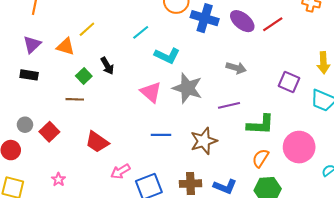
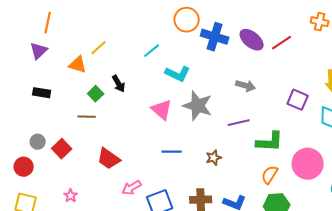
purple triangle: (32, 44) -> (39, 51), moved
brown star: (204, 141) -> (214, 158), size x0.6

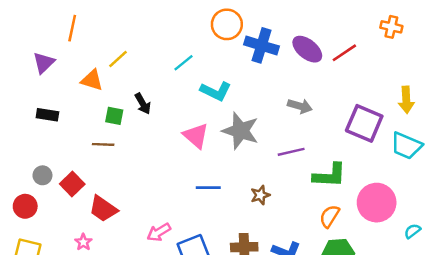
orange line: (48, 23) -> (72, 28), moved
green square: (96, 94) -> (114, 116), turned -35
purple square: (298, 100) -> (364, 123), size x1.4
red trapezoid: (109, 159) -> (103, 209), moved

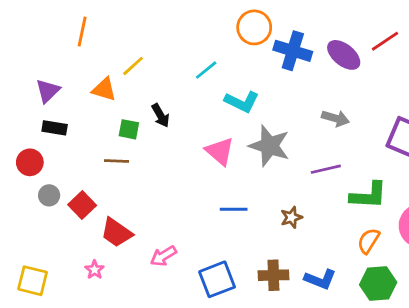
red line: (344, 53) -> (385, 41), moved
purple triangle: (44, 63) -> (48, 91), moved
red circle: (25, 206) -> (30, 162), moved
pink arrow: (159, 232) -> (163, 256), moved

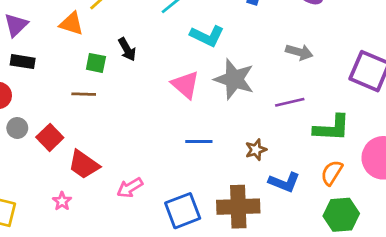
brown cross: (273, 275) -> (238, 207), size x1.4
blue L-shape: (320, 279) -> (284, 182), moved

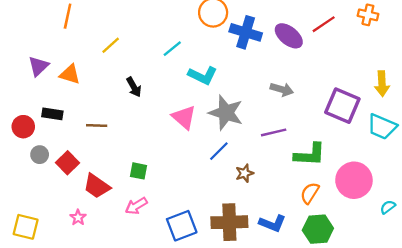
orange triangle: (71, 24) -> (70, 74), moved
black rectangle: (23, 62) -> (52, 114), moved
green square: (96, 63) -> (139, 171), moved
blue line: (199, 142) -> (219, 151), moved, turned -45
blue L-shape: (284, 182) -> (272, 223), moved

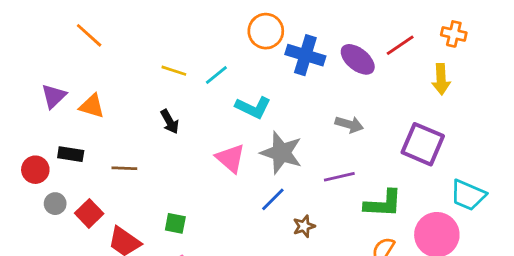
orange line: (68, 16) -> (89, 35), turned -60
yellow line: (111, 45) -> (174, 71), moved, turned 60
yellow arrow: (382, 84) -> (441, 79), moved
cyan trapezoid: (382, 127) -> (468, 195), moved

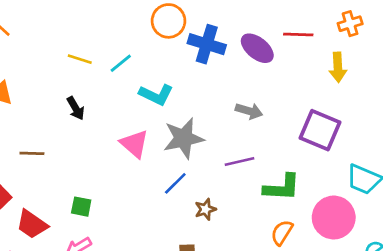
orange cross: (454, 34) -> (350, 24), turned -30
red line: (400, 45) -> (298, 35), turned 36
gray star: (281, 153) -> (184, 138), turned -30

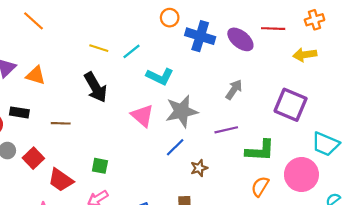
orange circle: (169, 21) -> (170, 18), size x0.7
yellow arrow: (338, 67) -> (305, 55), turned 85
black arrow: (76, 108) -> (96, 87), size x1.6
gray arrow: (249, 111) -> (234, 90), turned -72

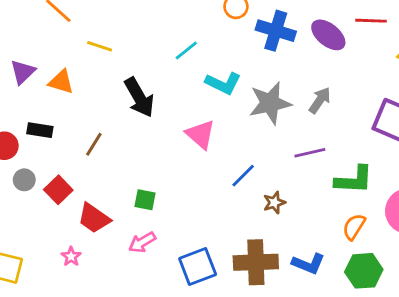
yellow line: (99, 48) -> (100, 46), moved
gray star: (182, 111) -> (270, 103), moved
brown line: (61, 123) -> (94, 144), turned -60

